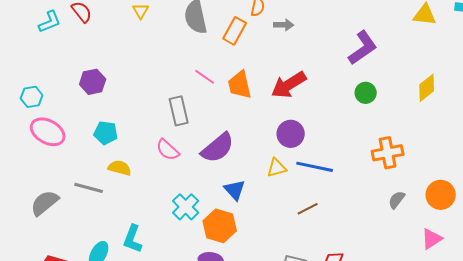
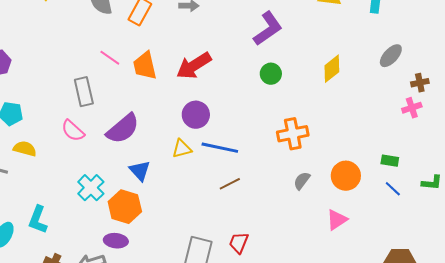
brown line: (308, 209) -> (230, 184), moved

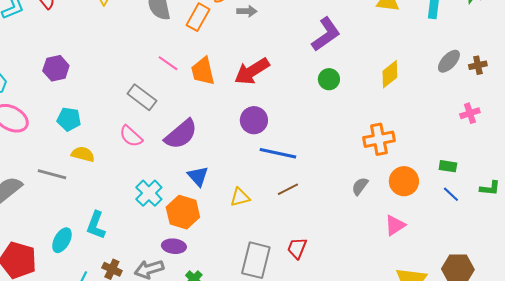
brown cross: (420, 83) -> (478, 65), moved
gray rectangle: (84, 92) -> (142, 97), turned -40
orange cross: (293, 134) -> (379, 139), moved
yellow triangle: (182, 149) -> (240, 197), moved

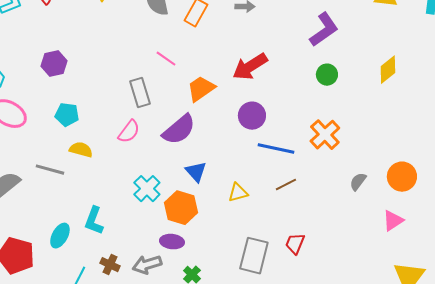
orange trapezoid: (203, 71) -> (201, 89), moved, turned 68
gray rectangle: (142, 97) -> (140, 93), turned 36
pink semicircle: (131, 136) -> (129, 132), turned -95
orange cross: (379, 139) -> (325, 135), moved, turned -32

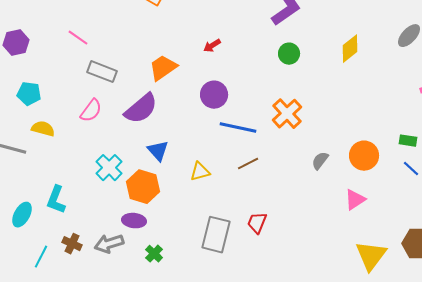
pink line: (166, 59) -> (78, 38), moved
red arrow: (250, 67) -> (212, 46), size x0.5
gray rectangle: (140, 93) -> (102, 72), turned -52

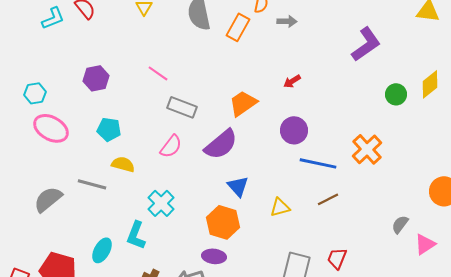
green circle: (289, 54) -> (396, 94), moved
gray semicircle: (320, 161) -> (400, 224), moved
cyan cross: (109, 168) -> (161, 203), moved
pink triangle: (355, 200) -> (425, 244), moved

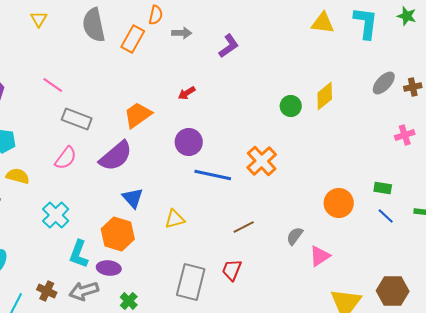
purple L-shape: (366, 44) -> (229, 46), moved, size x0.7
brown line: (328, 199) -> (244, 227), moved
cyan L-shape: (136, 235) -> (79, 254), moved

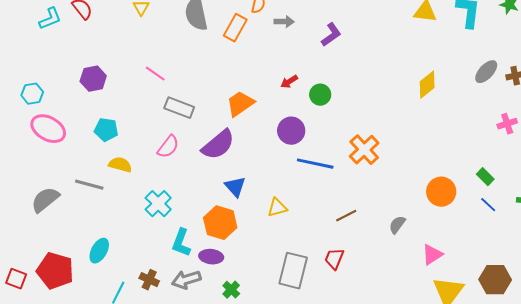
green circle: (291, 106) -> (320, 95), moved
green rectangle: (383, 188) -> (485, 177), turned 36
pink triangle: (320, 256) -> (432, 255), moved

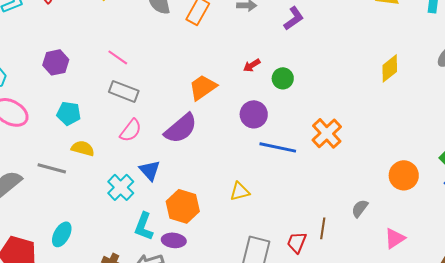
gray rectangle: (179, 108) -> (124, 91), moved
blue triangle: (235, 187) -> (150, 170), moved
brown line: (346, 216) -> (323, 228), moved, turned -55

